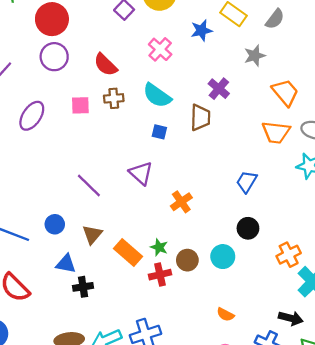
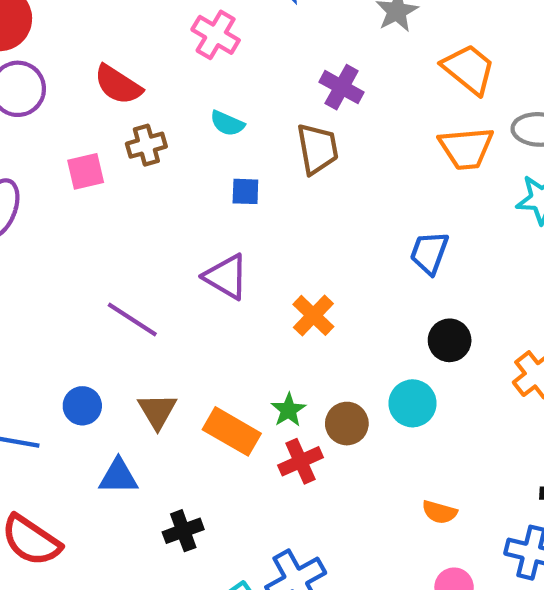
cyan semicircle: (157, 95) -> (227, 123), size x0.6
green star: (159, 247) -> (288, 410), turned 30
black cross: (83, 287) -> (183, 531), moved

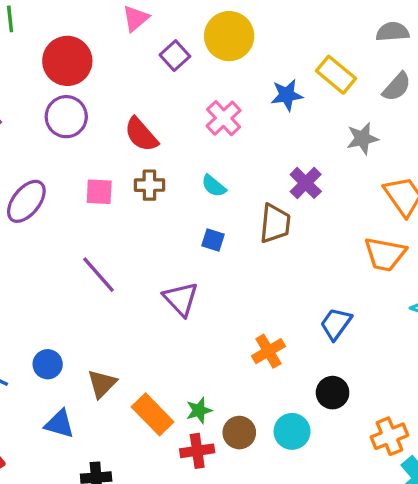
orange cross: (313, 315) -> (268, 351), moved
purple line: (132, 320) -> (99, 275), moved

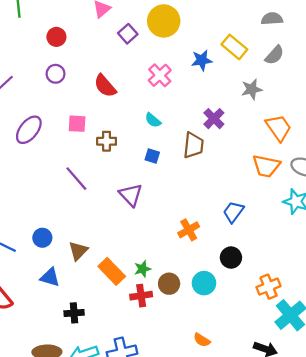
red circle: (67, 61) -> (56, 37), size x0.6
purple circle: (66, 117) -> (56, 74), size x0.7
brown cross: (149, 185) -> (107, 141), moved

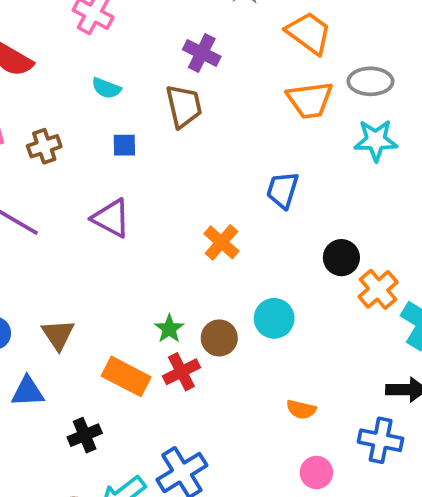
black circle: (231, 258) -> (341, 258), moved
orange rectangle: (112, 271) -> (126, 376), moved

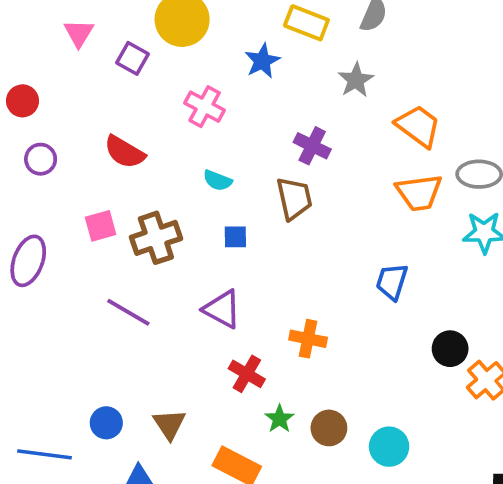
brown cross: (44, 146) -> (156, 238), size x1.5
orange cross: (221, 242) -> (308, 339), moved, turned -30
cyan circle: (274, 318) -> (389, 447), moved
red cross: (181, 372) -> (247, 374), moved, turned -33

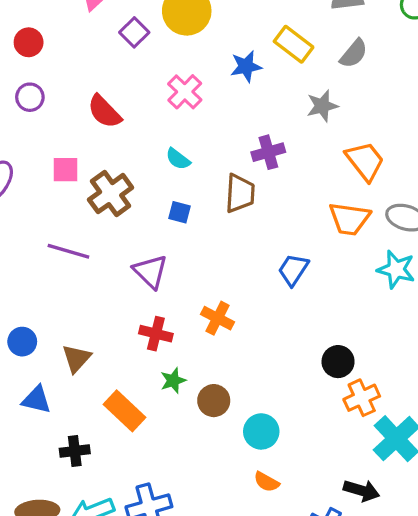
purple cross: (312, 146) -> (268, 152), turned 32
brown cross: (156, 238) -> (111, 194), turned -33
blue trapezoid: (392, 282) -> (293, 270), moved
purple line: (128, 312) -> (68, 251), turned -30
red cross: (247, 374) -> (156, 334), turned -32

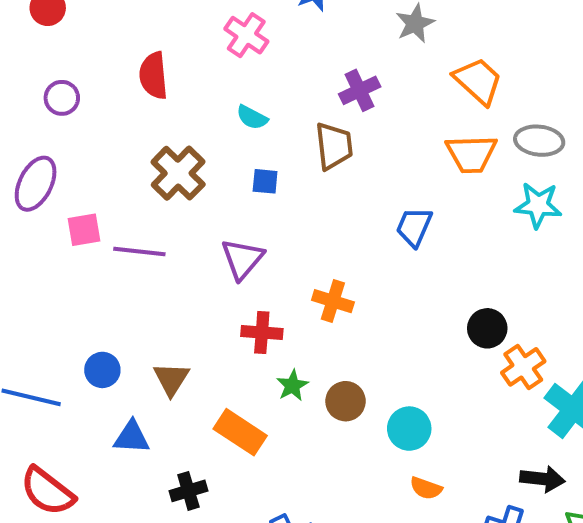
purple circle: (30, 97) -> (62, 98), moved
red semicircle: (104, 112) -> (153, 76), turned 48
pink square: (66, 170) -> (84, 230), moved
purple triangle: (150, 272) -> (242, 259), turned 36

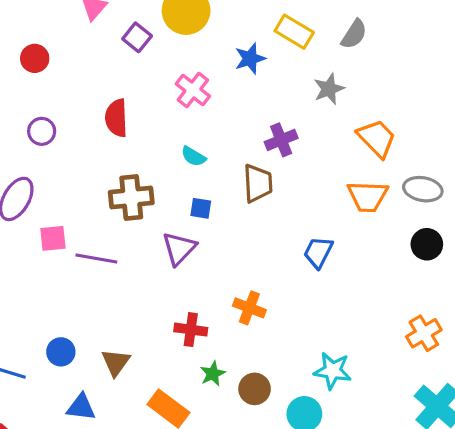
brown cross: (178, 173) -> (131, 198), turned 36
cyan star: (538, 205) -> (333, 371), moved
purple triangle: (242, 259) -> (179, 248), moved
black circle: (487, 328) -> (427, 244), moved
orange cross: (523, 367) -> (424, 333), moved

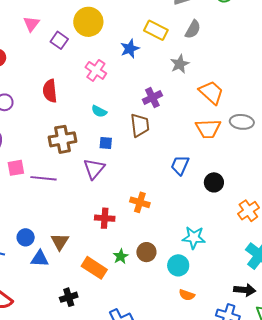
black circle: (427, 244) -> (214, 182), moved
green star: (213, 374) -> (121, 256), moved
blue triangle: (81, 407) -> (40, 259), moved

